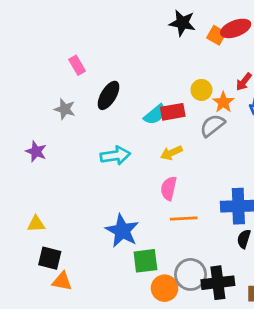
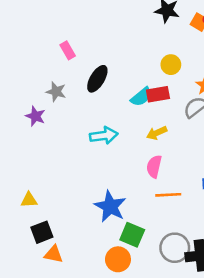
yellow circle: (201, 90) -> (171, 65), moved
purple star: (36, 151) -> (35, 116), moved
black square: (50, 258) -> (42, 232), turned -35
green square: (145, 261) -> (132, 235), turned 30
orange circle: (165, 288) -> (118, 259), moved

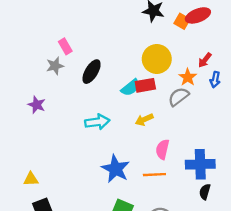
yellow circle: (171, 65) -> (157, 59), size x1.6
gray star: (56, 92) -> (55, 66), moved, turned -30
pink semicircle: (154, 166) -> (162, 149), moved
blue star: (110, 206) -> (116, 169), moved

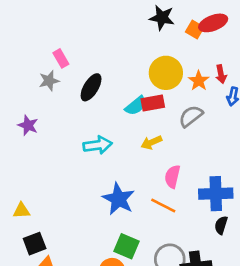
red arrow: (205, 60) -> (221, 74), turned -49
orange star: (188, 77) -> (199, 81), moved
orange line: (154, 175) -> (163, 205), turned 30

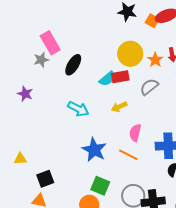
pink rectangle: (61, 58) -> (50, 43), size x1.6
cyan arrow: (98, 145) -> (78, 109), turned 35
black square: (35, 244) -> (45, 179), moved

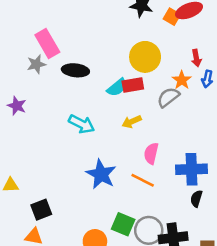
orange star: (155, 60) -> (182, 80), moved
black ellipse: (73, 65) -> (75, 70), turned 65
green square: (100, 186) -> (123, 224), moved

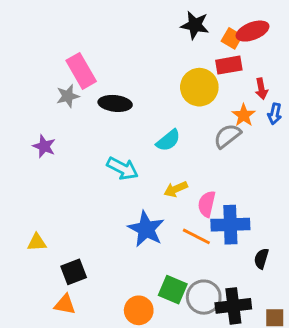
red rectangle: (133, 85) -> (229, 65), moved
cyan semicircle: (117, 87) -> (168, 140), moved
yellow arrow: (132, 122) -> (176, 189), moved
blue cross: (191, 169) -> (230, 225), moved

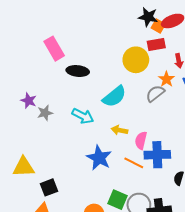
black star: (195, 25) -> (148, 17), moved
gray star: (68, 96) -> (45, 113), moved
cyan semicircle: (168, 140) -> (114, 97), size x1.4
yellow arrow: (176, 189) -> (120, 130), turned 35
yellow triangle: (37, 242) -> (24, 167), size x1.6

